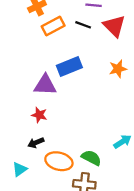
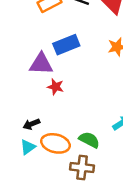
red star: (39, 115) -> (55, 87), moved
cyan triangle: (20, 169) -> (28, 147), moved

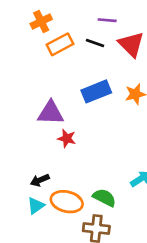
blue rectangle: (66, 45) -> (96, 91), moved

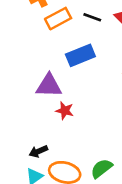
blue rectangle: (96, 91) -> (80, 55), moved
green semicircle: (104, 198) -> (101, 168), turned -65

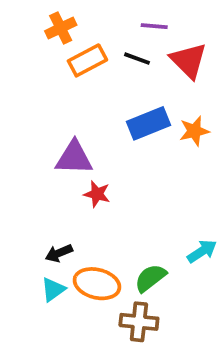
blue rectangle: (80, 55) -> (148, 123), moved

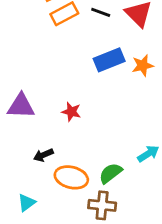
purple triangle: (74, 158) -> (21, 106), moved
cyan triangle: (53, 289) -> (27, 203), moved

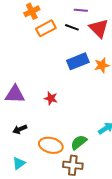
black arrow: (43, 155) -> (20, 129), moved

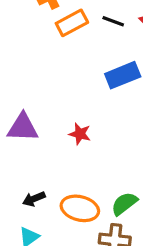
black arrow: (20, 129) -> (34, 199), moved

